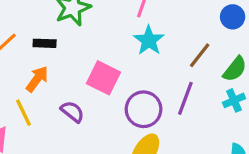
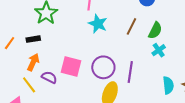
pink square: (103, 78) -> (71, 66), moved
purple line: (185, 98) -> (130, 72), moved
purple semicircle: (72, 112) -> (49, 77), moved

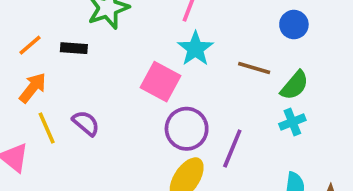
brown line: (131, 26) -> (254, 68), turned 66
orange arrow: (33, 62) -> (33, 88), moved
pink square: (71, 66) -> (160, 82), moved

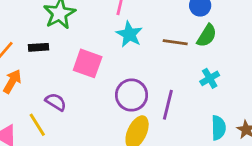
pink square: (160, 82) -> (88, 63), moved
green semicircle: (295, 85) -> (207, 36), moved
yellow line: (47, 128) -> (37, 125), moved

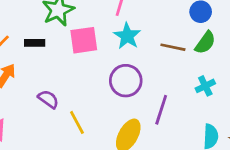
pink square: (88, 63) -> (84, 40), moved, turned -32
purple circle: (132, 95) -> (126, 81), moved
yellow line: (37, 125) -> (77, 122), moved

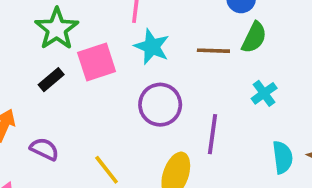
black rectangle: (35, 43) -> (51, 80), moved, turned -30
purple semicircle: (48, 99) -> (44, 149), moved

